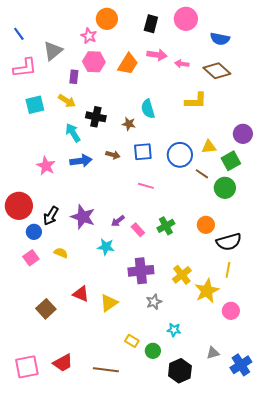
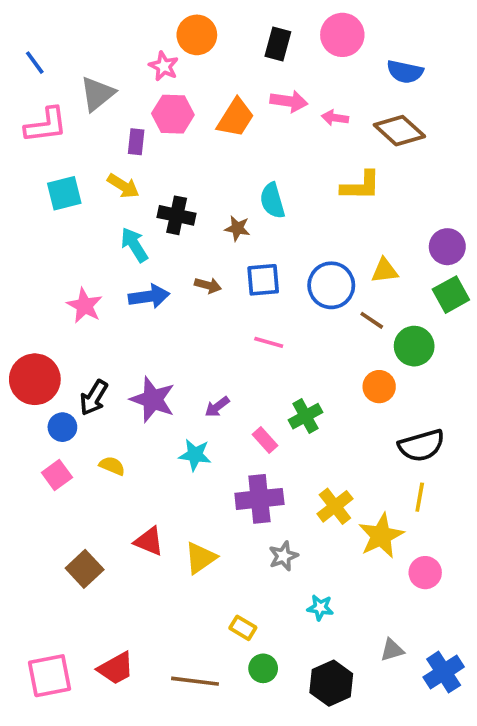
green square: (231, 161) -> (451, 295), moved
orange circle: (206, 225) -> (379, 387), moved
pink rectangle: (138, 230) -> (265, 440), moved
green circle: (153, 351) -> (263, 668), moved

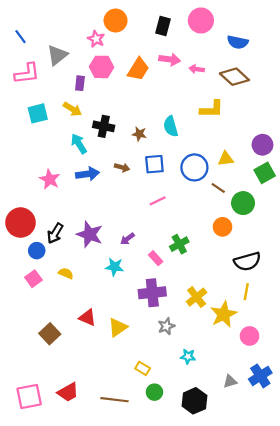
cyan semicircle: (272, 201) -> (171, 126), moved
pink line: (269, 342) -> (158, 201), turned -42
blue cross: (444, 672) -> (260, 376), moved

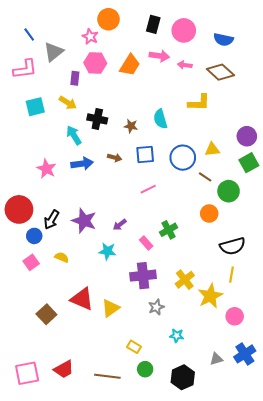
pink circle: (201, 21) -> (184, 30), moved
blue line: (20, 37) -> (29, 34), moved
red triangle: (87, 318) -> (82, 299), size x1.4

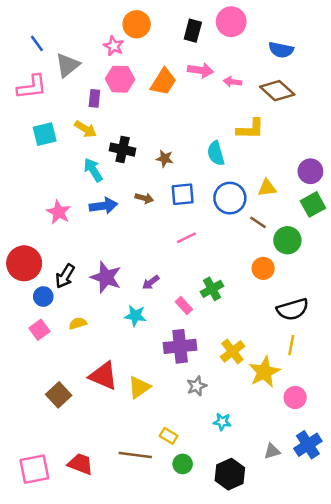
pink circle: (184, 30) -> (231, 22), moved
cyan semicircle: (160, 119) -> (216, 153), moved
yellow semicircle: (62, 257) -> (78, 323), turned -40
red trapezoid: (64, 369) -> (80, 464), turned -130
brown line: (107, 376) -> (135, 455), moved

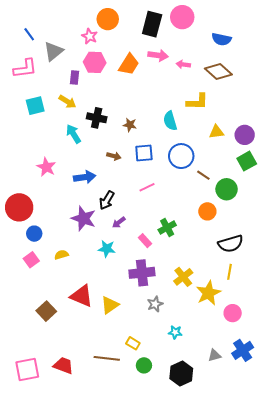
black rectangle: (193, 31) -> (152, 24), size x1.4
yellow triangle: (267, 188) -> (216, 132), moved
blue arrow: (103, 206) -> (85, 177), moved
black arrow: (65, 276) -> (107, 200), moved

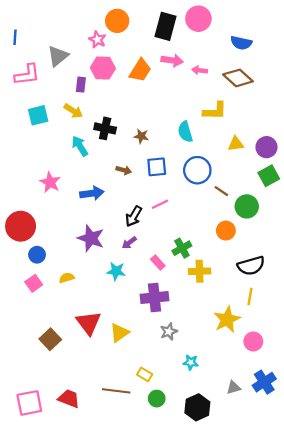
blue line: (29, 34) -> (15, 37), moved, turned 40
black arrow: (107, 200) -> (134, 216), moved
yellow cross: (183, 277) -> (200, 271), moved, turned 36
red triangle: (82, 296) -> (89, 323), turned 30

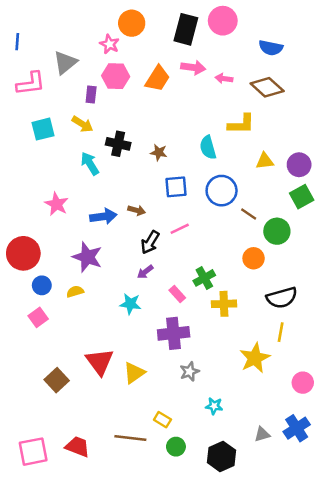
brown arrow: (124, 170) -> (137, 210), moved
purple star: (91, 238) -> (87, 257), moved
yellow semicircle: (67, 278) -> (75, 292), moved
pink circle: (253, 341) -> (303, 383), moved

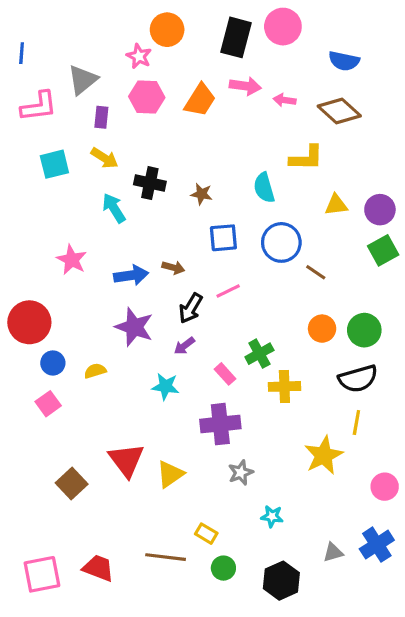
purple rectangle: (91, 95) -> (101, 117), moved
green circle: (277, 231) -> (364, 330), moved
purple star: (87, 257) -> (134, 327), moved

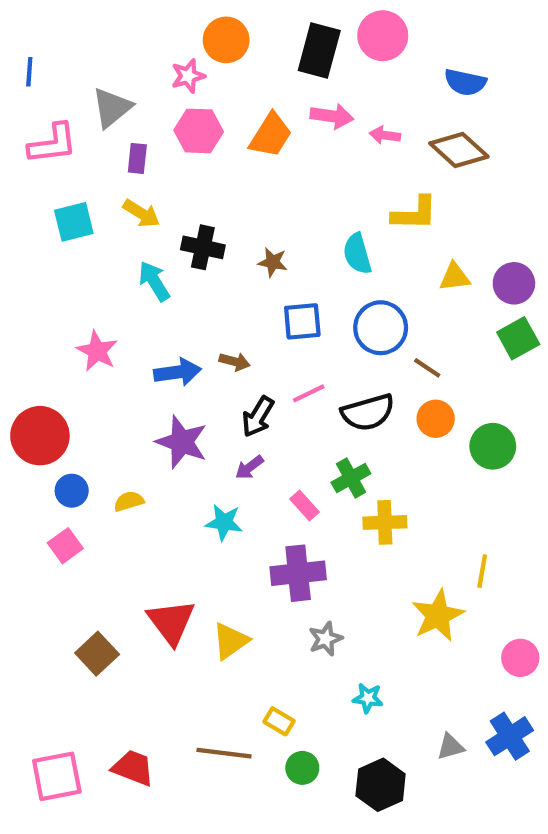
pink star: (139, 56) -> (188, 76), turned 30
orange circle: (322, 329) -> (436, 419), moved
black semicircle: (358, 379) -> (368, 412), moved

